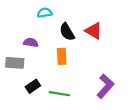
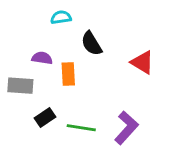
red triangle: (94, 31) -> (142, 62), moved
orange rectangle: (62, 56) -> (68, 74), moved
purple L-shape: (105, 86) -> (126, 128), moved

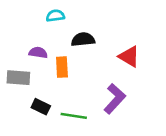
black semicircle: (92, 43) -> (83, 39), turned 115
black rectangle: (45, 118) -> (41, 107), turned 60
purple L-shape: (126, 128) -> (115, 99), moved

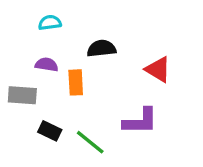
cyan semicircle: (55, 16) -> (50, 23), moved
purple L-shape: (115, 99) -> (140, 121), turned 48
green line: (74, 116) -> (90, 142), turned 30

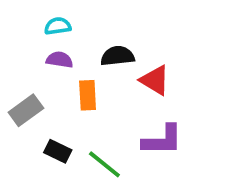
purple semicircle: (47, 65) -> (60, 60), moved
red triangle: (158, 69) -> (155, 80), moved
gray rectangle: (22, 95) -> (26, 110), turned -40

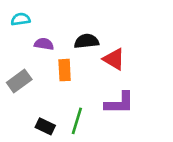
cyan semicircle: (58, 26) -> (21, 19), moved
black rectangle: (58, 151) -> (45, 126), moved
green line: (104, 164) -> (77, 121), turned 68

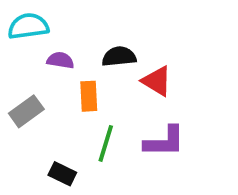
cyan semicircle: (21, 19) -> (28, 26), size x1.5
green line: (77, 121) -> (106, 143), moved

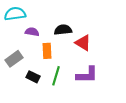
black rectangle: (62, 174) -> (33, 77), moved

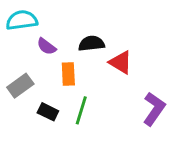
purple semicircle: (32, 32) -> (46, 46), turned -152
purple L-shape: (87, 75) -> (154, 109), moved, turned -55

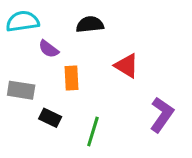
black semicircle: (92, 43) -> (90, 24), moved
gray rectangle: (20, 86) -> (21, 90), turned 45
green line: (81, 110) -> (93, 131), moved

